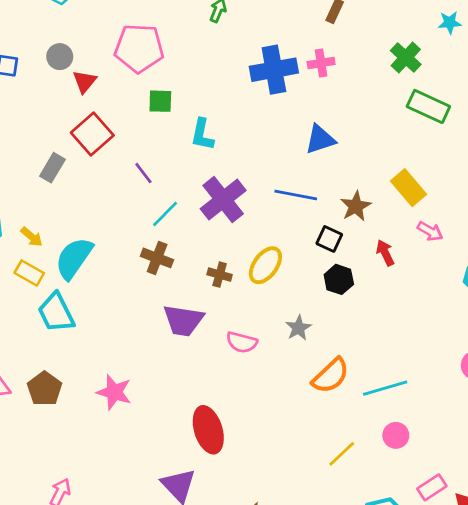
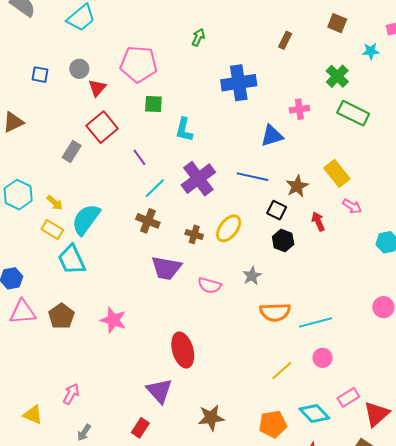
pink cross: (321, 63) -> (299, 109), moved
orange semicircle: (331, 376) -> (275, 312), turned 40

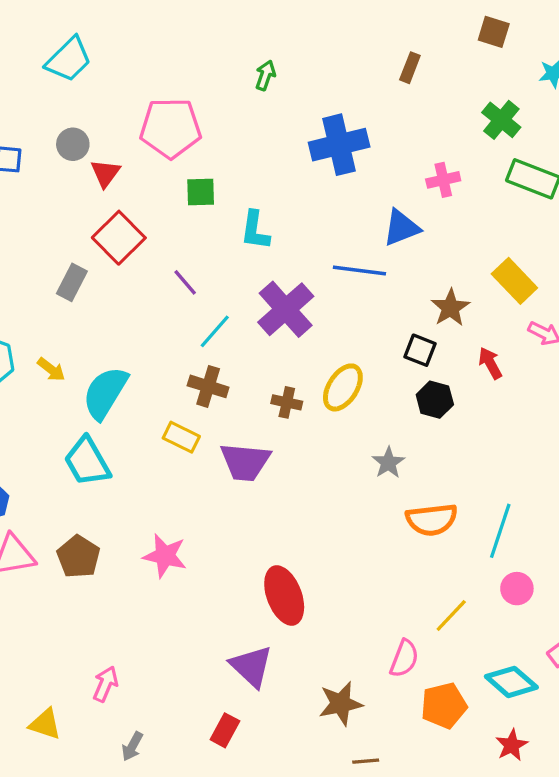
blue line: (253, 177) -> (359, 270), moved
yellow rectangle: (52, 230) -> (181, 437), moved
pink semicircle: (209, 285) -> (404, 658), moved, turned -80
cyan line: (315, 322) -> (500, 531), turned -52

